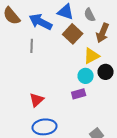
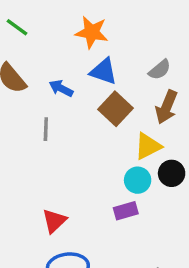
gray semicircle: (90, 15) -> (160, 70), moved, turned -104
blue arrow: (41, 22) -> (61, 88), size x0.6

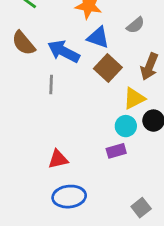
gray semicircle: (160, 70) -> (135, 25), moved
blue arrow: (61, 88) -> (64, 51), size x1.6
red triangle: (54, 221) -> (58, 159), turned 30

